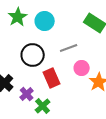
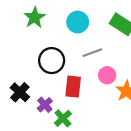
cyan circle: (45, 21) -> (78, 22), moved
red rectangle: (52, 78) -> (73, 87), turned 30

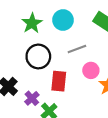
green star: (35, 17) -> (32, 23), moved

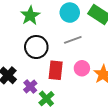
cyan circle: (63, 20) -> (70, 13), moved
pink circle: (91, 70) -> (82, 68), moved

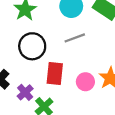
pink circle: (82, 68) -> (85, 82), moved

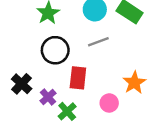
pink circle: (85, 82) -> (109, 103), moved

